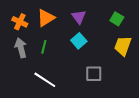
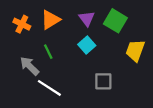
green square: (117, 19) -> (115, 21), moved, size x1.5
green line: (44, 47) -> (48, 52), turned -40
gray arrow: (21, 48) -> (30, 66), moved, turned -30

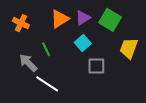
purple triangle: (87, 19) -> (83, 18), turned 35
orange triangle: (50, 20) -> (60, 19), moved
gray square: (103, 81) -> (96, 66), moved

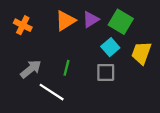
cyan square: (83, 43) -> (110, 47), moved
green line: (46, 49) -> (67, 68), moved, turned 40
gray arrow: (28, 63) -> (31, 69), turned 96

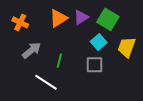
gray arrow: (31, 69) -> (32, 50), moved

